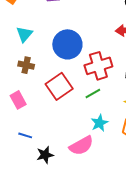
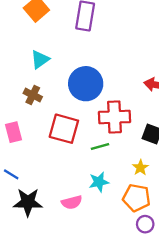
red square: (59, 86) -> (64, 129), turned 36
pink semicircle: (81, 146) -> (72, 202), size x0.7
black star: (45, 155) -> (28, 202), size x1.4

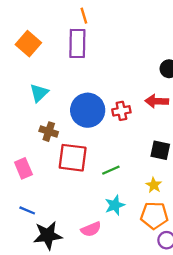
brown cross: (33, 95) -> (49, 132), moved
red cross: (114, 117) -> (121, 111), moved, size x0.6

